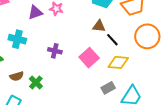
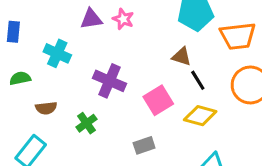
purple cross: (55, 51) -> (109, 81), size x1.5
green cross: (36, 82) -> (87, 123), moved
gray rectangle: (108, 88) -> (144, 145), moved

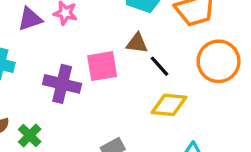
pink square: (158, 100) -> (102, 66), moved, turned 32
green cross: (87, 123) -> (30, 135), moved

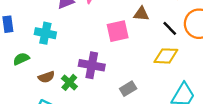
black line: (160, 66) -> (170, 28), moved
purple cross: (62, 84) -> (92, 65), moved

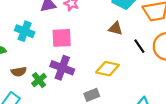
pink square: (118, 31) -> (62, 38), moved
yellow diamond: (166, 56) -> (107, 69), moved

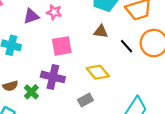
pink square: (62, 38) -> (62, 46), moved
yellow diamond: (107, 69) -> (98, 72), turned 45

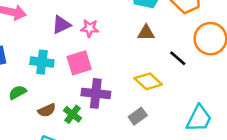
pink star: (54, 12) -> (90, 28), moved
pink square: (62, 46) -> (79, 63), moved
black line: (127, 46) -> (178, 58), moved

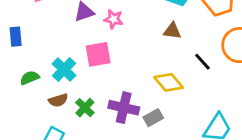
cyan cross: (42, 62) -> (64, 70), moved, turned 30
purple cross: (96, 93) -> (124, 108), moved

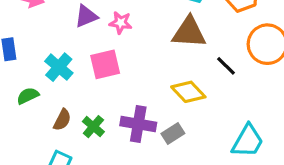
brown triangle: (172, 31) -> (189, 32), size x1.6
cyan cross: (64, 70) -> (59, 67), moved
brown semicircle: (58, 100) -> (62, 120), turned -42

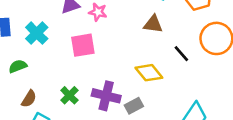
brown triangle: (189, 32) -> (153, 24), size x0.7
cyan cross: (59, 67) -> (37, 33), moved
brown semicircle: (62, 120) -> (29, 99), moved

